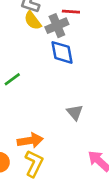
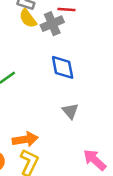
blue diamond: (62, 52) -> (63, 67), moved

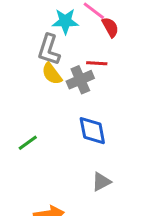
gray triangle: (70, 111) -> (101, 182), turned 42

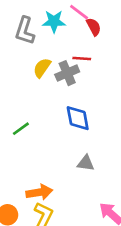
gray L-shape: (49, 50) -> (25, 31), moved
yellow semicircle: (52, 74) -> (42, 68), turned 72
gray triangle: (101, 182) -> (86, 163), turned 36

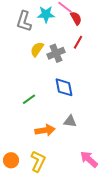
red line: (82, 58) -> (78, 42), moved, turned -64
green line: (21, 129) -> (29, 99), moved
orange arrow: (39, 192) -> (45, 130), moved

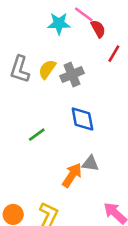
gray L-shape: (24, 21) -> (20, 69), moved
red line: (78, 42) -> (114, 54), moved
orange arrow: (45, 130) -> (72, 175), moved, turned -48

